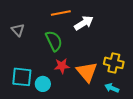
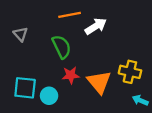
cyan arrow: (112, 88) -> (140, 100), moved

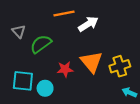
green semicircle: (62, 47) -> (41, 44), moved, turned -100
yellow cross: (130, 72) -> (120, 66), turned -30
orange triangle: (99, 82) -> (91, 62), moved

